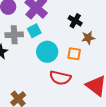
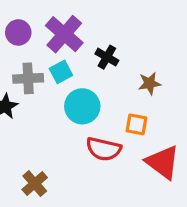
black cross: (75, 21) -> (107, 57), moved
orange square: (74, 54) -> (136, 124), moved

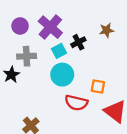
black cross: (107, 57) -> (78, 42), turned 32
cyan square: (61, 72) -> (59, 51), moved
brown star: (150, 83) -> (107, 30), moved

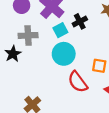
red semicircle: (76, 103) -> (78, 82), turned 40

